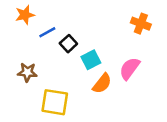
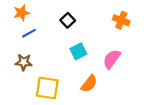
blue line: (47, 32) -> (29, 33), moved
black square: (68, 44) -> (68, 20), moved
orange semicircle: (102, 83) -> (89, 84), moved

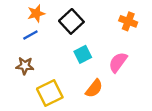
orange star: (21, 13) -> (36, 13), moved
black square: (68, 20) -> (71, 21), size x1.5
yellow square: (47, 88) -> (50, 93), turned -35

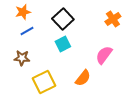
orange star: (36, 13) -> (23, 12), moved
orange cross: (128, 21) -> (113, 19), turned 35
cyan square: (83, 54) -> (63, 44), moved

